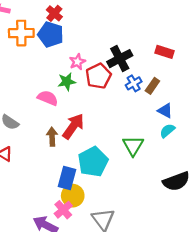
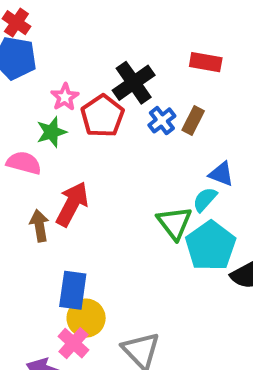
blue triangle: (165, 111) -> (221, 174), moved
cyan semicircle: (167, 131) -> (205, 200), moved
cyan pentagon: (93, 162) -> (211, 246), moved

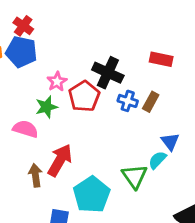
black cross: (134, 83) -> (108, 73), turned -32
blue cross: (162, 120) -> (128, 101), turned -36
blue triangle: (221, 174) -> (170, 142), turned 30
cyan pentagon: (211, 246) -> (92, 195), moved

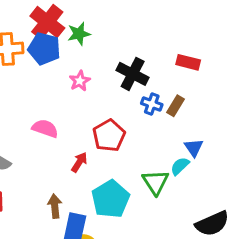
red cross: (23, 26) -> (47, 22), size x1.6
red pentagon: (84, 96) -> (109, 136), moved
green star: (46, 107) -> (79, 34), moved
red arrow: (60, 160) -> (79, 162), size x0.6
brown arrow: (35, 175) -> (55, 206), moved

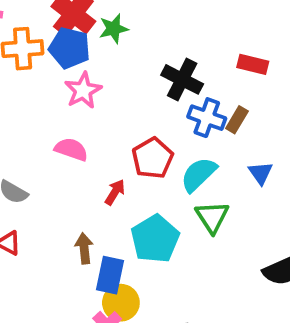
pink star: (80, 81) -> (83, 90), moved, size x1.4
blue cross: (152, 104) -> (207, 118), size x1.4
cyan semicircle: (180, 166) -> (199, 174), moved, size x1.5

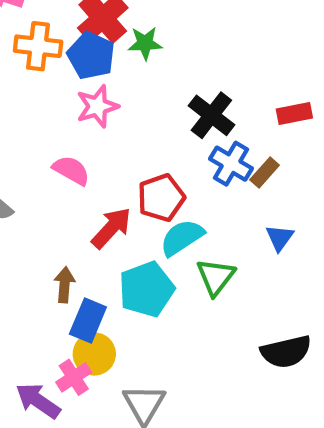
red rectangle: (253, 64) -> (294, 113), turned -36
cyan semicircle: (199, 174) -> (182, 237), moved
red arrow: (115, 192) -> (111, 228), size x1.5

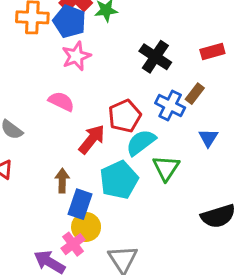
blue cross: (231, 164) -> (170, 105), moved

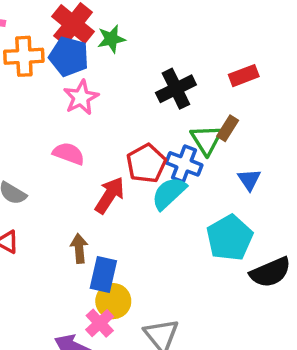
black cross: (155, 57) -> (176, 89), turned 36
blue cross: (170, 105) -> (184, 164), moved
green triangle: (166, 168) -> (206, 140), moved
cyan pentagon: (119, 180) -> (230, 238), moved

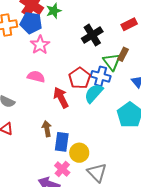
red arrow: (110, 195) -> (61, 98), turned -55
yellow circle: (113, 301) -> (79, 153), moved

